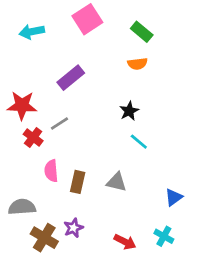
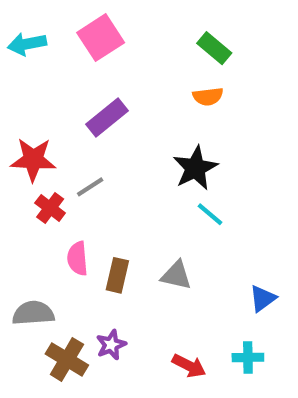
pink square: (87, 19) -> (101, 38), moved
cyan arrow: (32, 32) -> (27, 44), moved
black star: (129, 111) -> (195, 168), size x1.5
cyan cross: (164, 236) -> (248, 357), turned -30

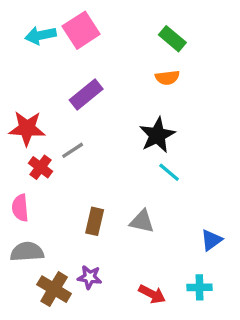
cyan arrow: (27, 44) -> (40, 35), moved
pink semicircle: (77, 258) -> (20, 208), moved
purple star: (111, 345) -> (90, 277), turned 30

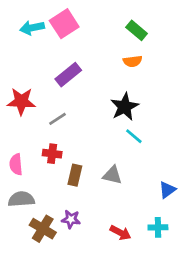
red cross: (40, 167) -> (52, 154), moved, turned -30

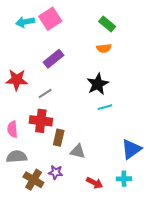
cyan line: (134, 136) -> (105, 107), turned -56
red cross: (52, 154) -> (41, 121), size x1.5
gray triangle: (112, 175) -> (78, 151), moved
blue triangle: (167, 190) -> (131, 149), size x1.5

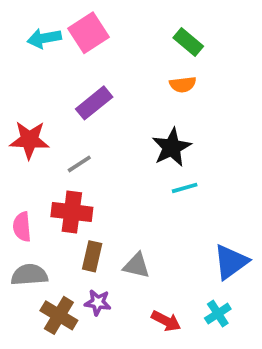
brown rectangle: (59, 138) -> (92, 256), moved
cyan cross: (124, 179) -> (218, 314), turned -32

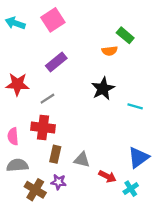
cyan arrow: (44, 38) -> (15, 23), moved, turned 30
green rectangle: (188, 42) -> (125, 35), moved
cyan line: (185, 188) -> (135, 106), moved, turned 32
red arrow: (166, 321) -> (107, 176), moved

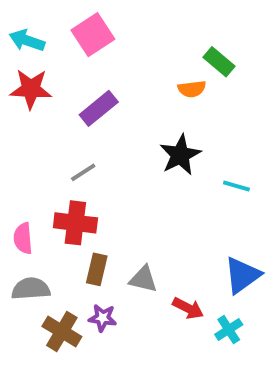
red star: (17, 84) -> (31, 89), moved

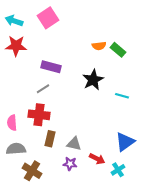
green rectangle: (219, 62) -> (118, 50), moved
purple rectangle: (99, 108) -> (51, 67), moved, turned 54
purple star: (103, 318) -> (70, 164), moved

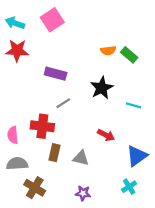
gray line: (43, 89) -> (63, 103), moved
red arrow: (97, 159) -> (106, 135), moved
purple star: (70, 164) -> (83, 193), moved

